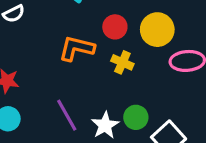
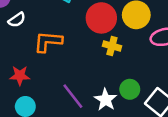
red circle: (115, 27) -> (101, 18), size x1.5
orange L-shape: (77, 48) -> (48, 42), moved

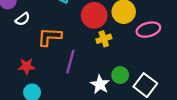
yellow cross: (112, 46) -> (104, 39), turned -32
purple line: (73, 96) -> (70, 62), moved, turned 55

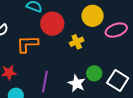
red circle: (94, 15) -> (52, 24), moved
purple line: (70, 62) -> (45, 82), moved

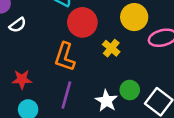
yellow cross: (77, 42) -> (111, 48), turned -32
orange L-shape: (27, 44) -> (65, 57), moved, turned -75

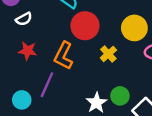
red star: (22, 79) -> (28, 51), moved
purple line: (66, 95) -> (47, 85), moved

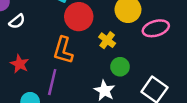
red star: (28, 51) -> (20, 64), moved, turned 30
green circle: (120, 96) -> (120, 67), moved

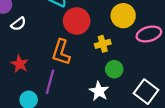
yellow cross: (107, 40) -> (103, 44), turned 35

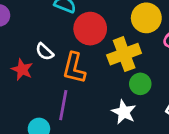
white semicircle: (18, 24) -> (45, 52), moved, turned 84
yellow cross: (103, 44) -> (124, 54), size x1.6
red star: (20, 64) -> (22, 70), moved

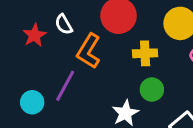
yellow cross: (124, 54) -> (145, 53), size x0.7

